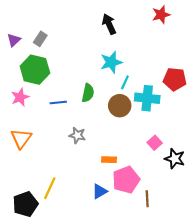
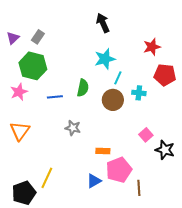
red star: (161, 15) -> (152, 47), moved
cyan cross: (147, 98) -> (139, 93), size x0.6

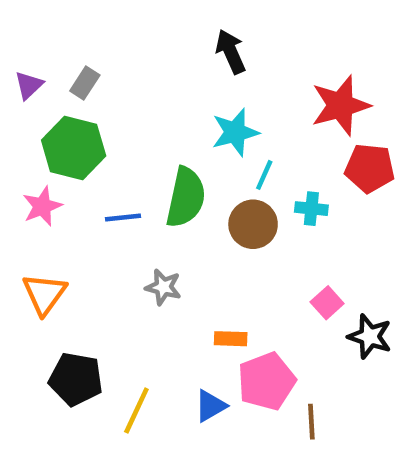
red star: (152, 47) -> (341, 105), size x1.5
green semicircle: (83, 88) -> (186, 197), size x1.5
yellow line: (47, 178) -> (136, 410), moved
black pentagon: (24, 193) -> (76, 379), moved, turned 30

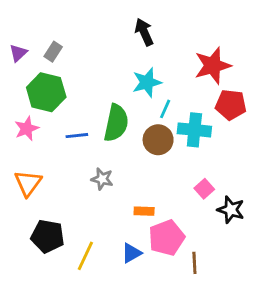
cyan cross: (311, 209) -> (194, 130), size x1.6

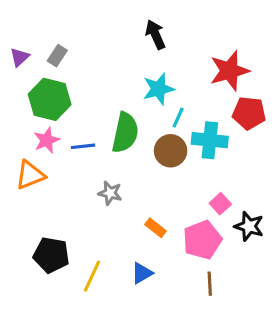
pink star: (27, 129) -> (47, 140), moved
orange triangle: (28, 183) -> (30, 175), moved, turned 32
orange rectangle: (144, 211) -> (155, 228), turned 36
pink pentagon: (166, 238) -> (202, 240), moved

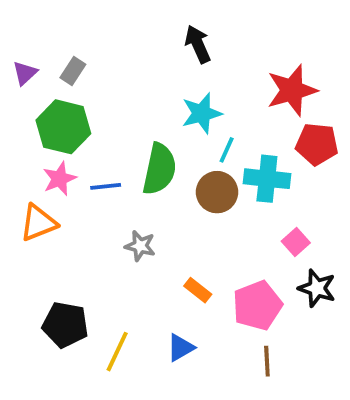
pink square: (220, 204) -> (296, 242), moved

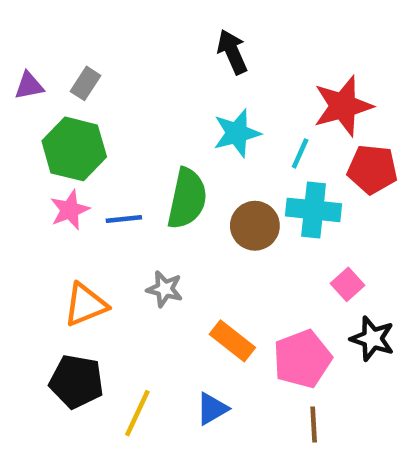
purple triangle: (25, 73) -> (29, 86), turned 32
cyan line: (227, 150) -> (300, 153), moved
orange triangle: (38, 223) -> (86, 305), moved
orange rectangle: (198, 290) -> (232, 341), size x1.4

